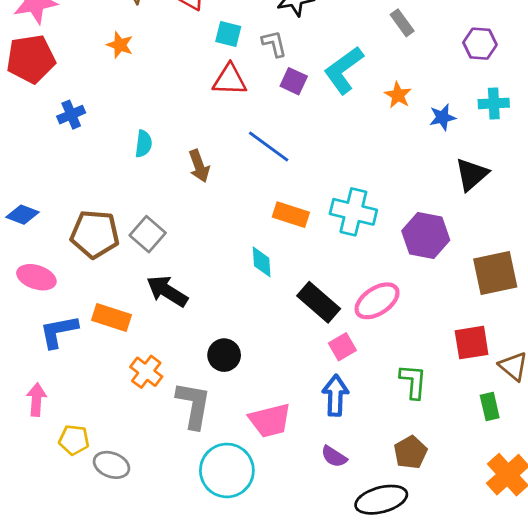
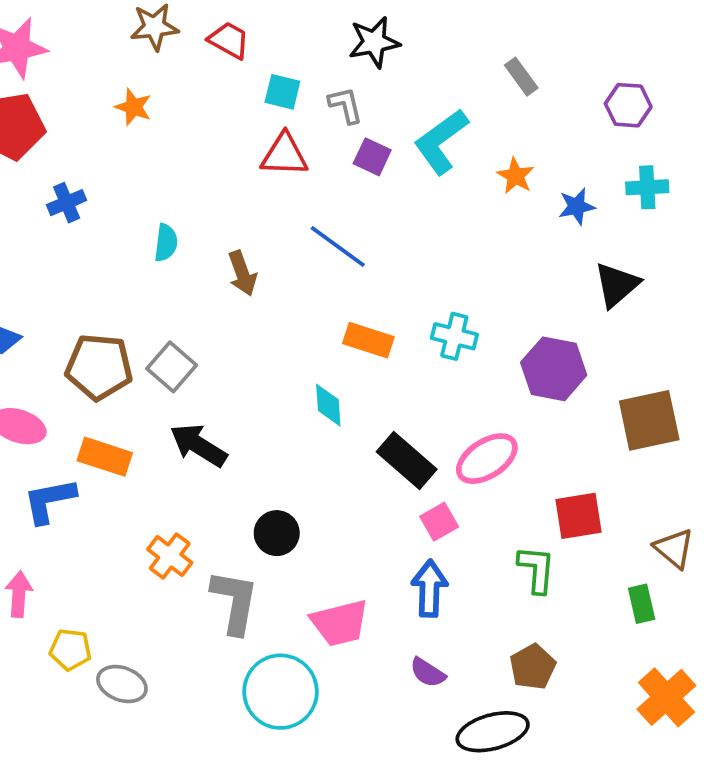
cyan cross: (353, 212) -> (454, 336), size x0.7
orange rectangle: (111, 318) -> (105, 457), moved
red square: (472, 343) -> (579, 516), moved

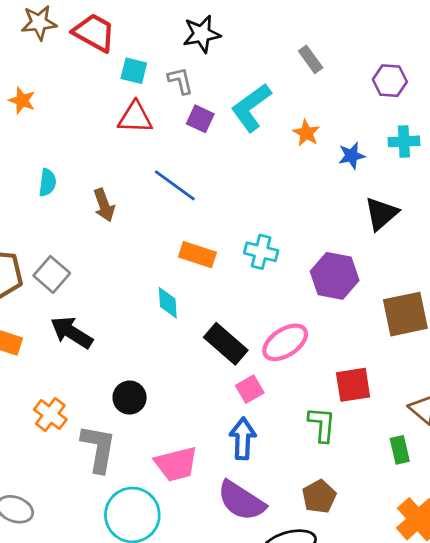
red trapezoid: (229, 40) -> (94, 33), size x1.4
orange star: (133, 107) -> (22, 100), moved
purple semicircle: (428, 673) -> (241, 501), size x1.8

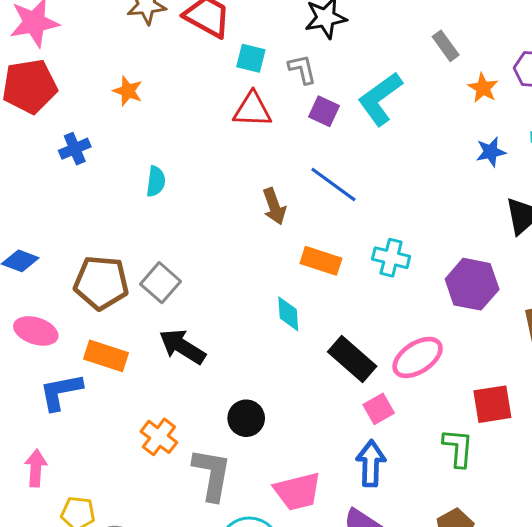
orange star: (306, 133) -> (483, 88), moved
blue line: (175, 185) -> (333, 185), moved
brown arrow: (104, 205) -> (274, 206), moved

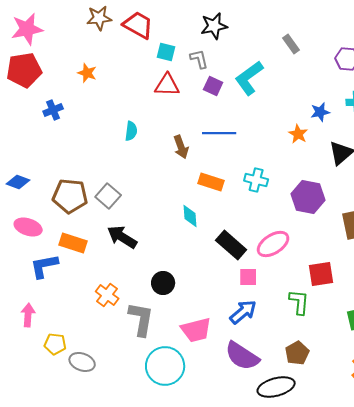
orange star: (483, 88) -> (298, 134), moved
cyan semicircle: (156, 181) -> (131, 131), moved
blue line: (333, 185) -> (219, 133), turned -36
pink square: (379, 409) -> (248, 277), turned 30
blue arrow: (371, 463) -> (243, 312), turned 48

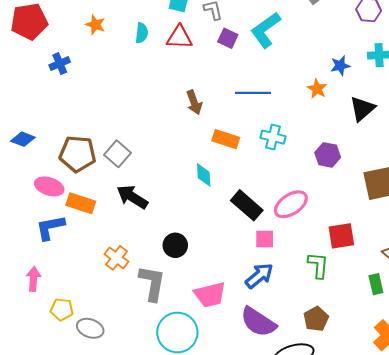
cyan semicircle: (131, 131) -> (142, 33), moved
blue line: (219, 133) -> (253, 93), moved
purple hexagon: (308, 197) -> (328, 155), size x0.7
pink ellipse: (28, 227) -> (49, 186), moved

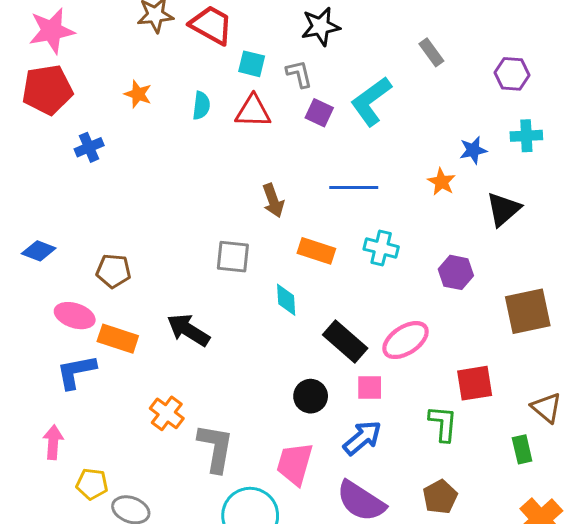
brown pentagon: (78, 154) -> (114, 271), size x0.7
gray square: (117, 154) -> (233, 257), moved, turned -35
black circle: (175, 245) -> (311, 396), moved
pink trapezoid: (210, 295) -> (295, 464), turned 120

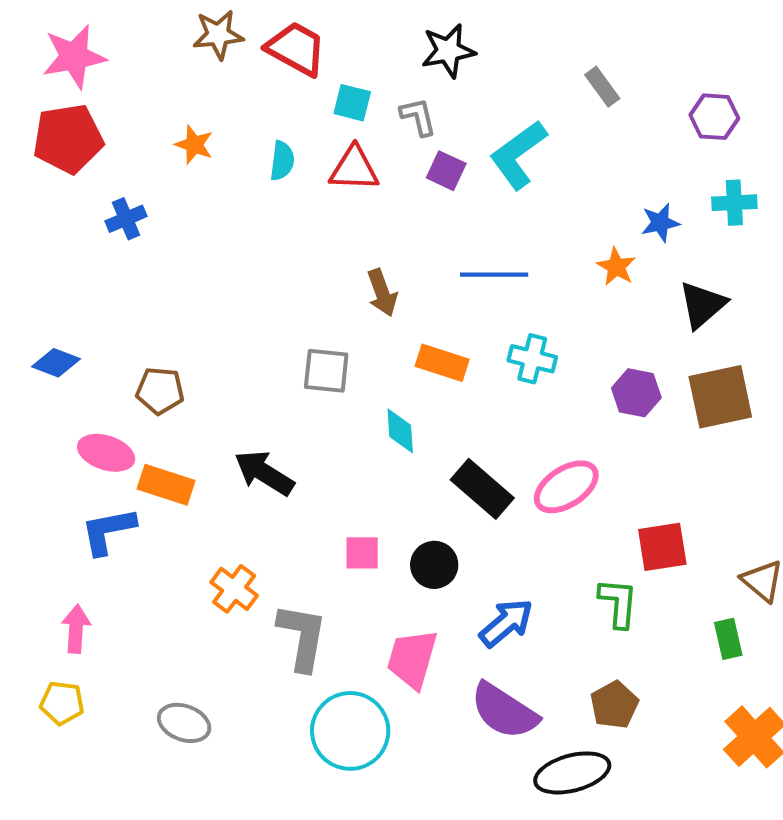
brown square: (528, 311) -> (720, 397), moved
pink square: (370, 388) -> (362, 553), moved
yellow pentagon: (92, 484) -> (62, 703), moved

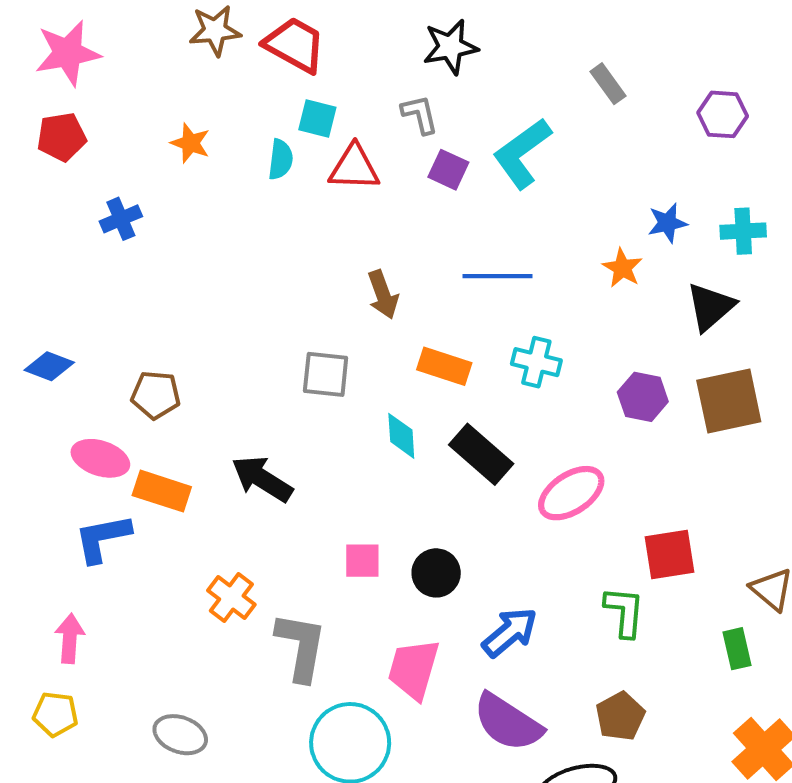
cyan square: (352, 103) -> (317, 119), moved
red pentagon: (68, 139) -> (61, 137), size x0.7
cyan cross: (734, 203) -> (743, 231), moved
black rectangle: (482, 489) -> (481, 454), moved

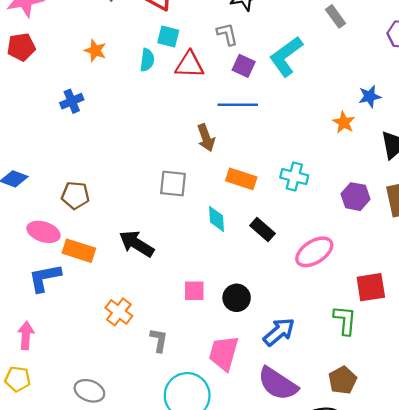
blue cross: (121, 219) -> (72, 101), moved
blue line: (498, 276) -> (238, 105), moved
black rectangle: (481, 454) -> (262, 229), size x0.7
gray L-shape: (301, 647) -> (159, 340), size x0.6

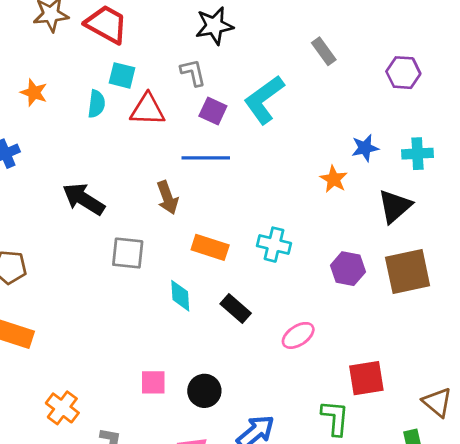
black arrow: (137, 244) -> (84, 199), moved
pink ellipse: (314, 252) -> (298, 335), size x0.7

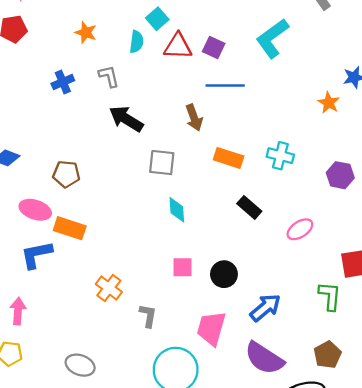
gray L-shape: (193, 73) -> (109, 76), moved
cyan square: (122, 75) -> (157, 19), turned 35
purple square: (213, 111) -> (214, 47), moved
cyan diamond: (180, 296) -> (177, 210), moved

